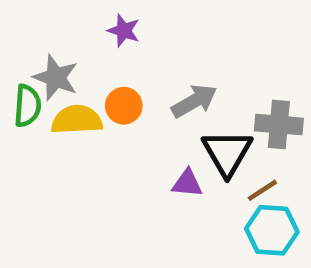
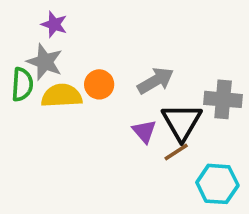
purple star: (124, 31) -> (54, 24), moved
purple triangle: (187, 183) -> (144, 131), moved, turned 44
brown line: (262, 190) -> (176, 152), moved

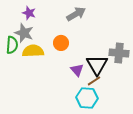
gray arrow: (155, 81) -> (76, 14), moved
orange circle: (99, 84) -> (61, 43), moved
cyan hexagon: (217, 184) -> (87, 98), moved

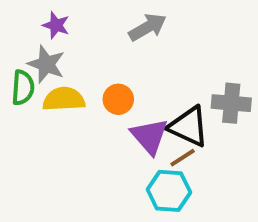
orange circle: (61, 43) -> (118, 99), moved
black triangle: (97, 65) -> (188, 127), turned -35
purple triangle: (77, 70) -> (149, 136), size x1.5

